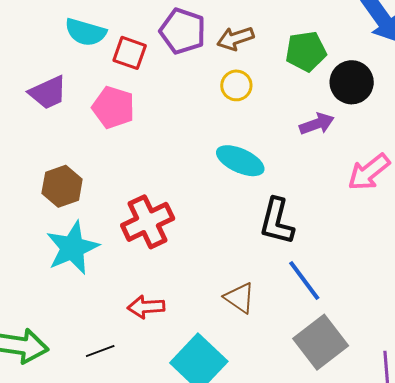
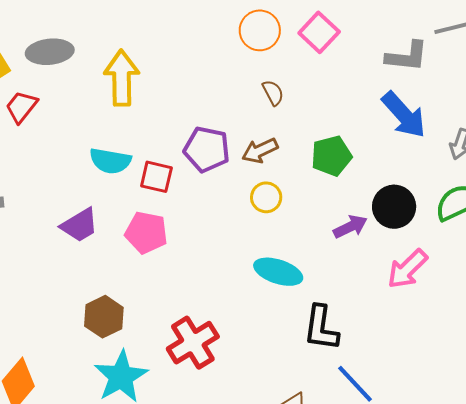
black circle: (352, 82) -> (394, 207), moved

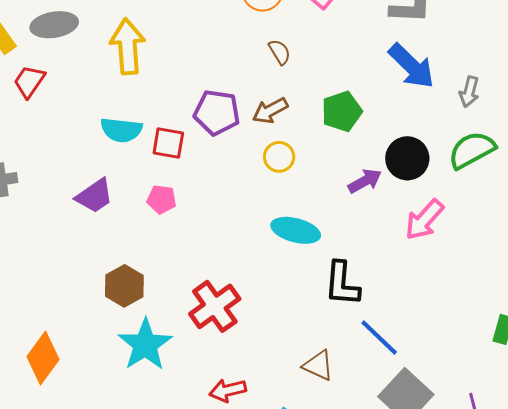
pink pentagon: (146, 233) -> (162, 199), size x0.7

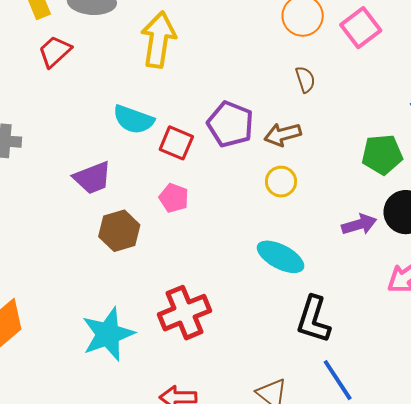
green pentagon: (342, 111) -> (382, 154), moved
pink pentagon: (162, 199) -> (174, 198), moved
brown hexagon: (124, 286) -> (119, 231), moved

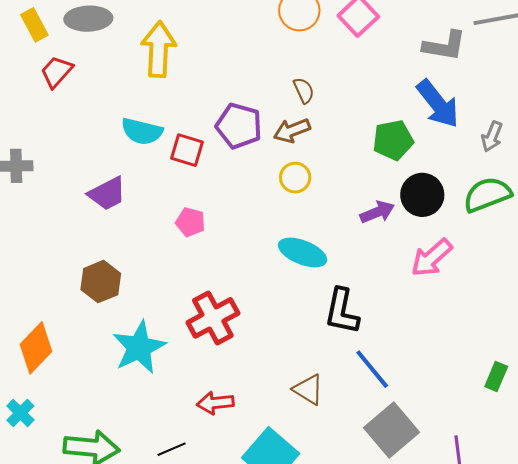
brown semicircle: (305, 79) -> (304, 90), moved
pink pentagon: (174, 198) -> (190, 222), moved
brown hexagon: (119, 231) -> (101, 282), moved

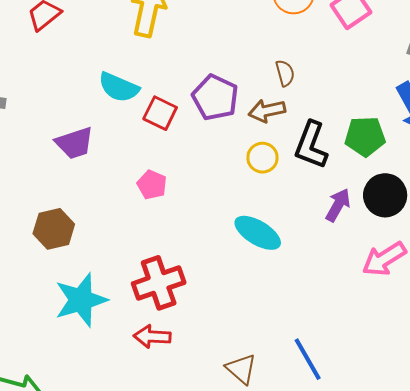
purple arrow: (377, 212) -> (338, 205), turned -48
black L-shape: (342, 311) -> (311, 145), moved
red arrow: (215, 403) -> (152, 337), moved

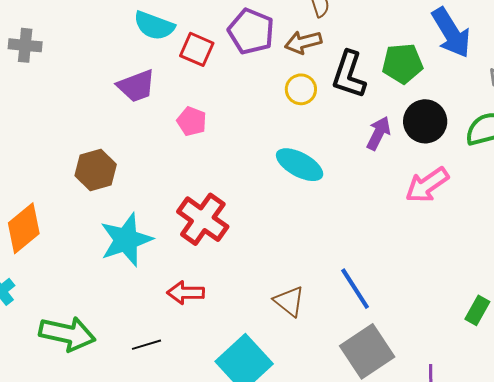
purple trapezoid: (74, 143) -> (136, 86), moved
red cross: (159, 283) -> (203, 219), turned -33
red arrow: (152, 337) -> (186, 293), moved

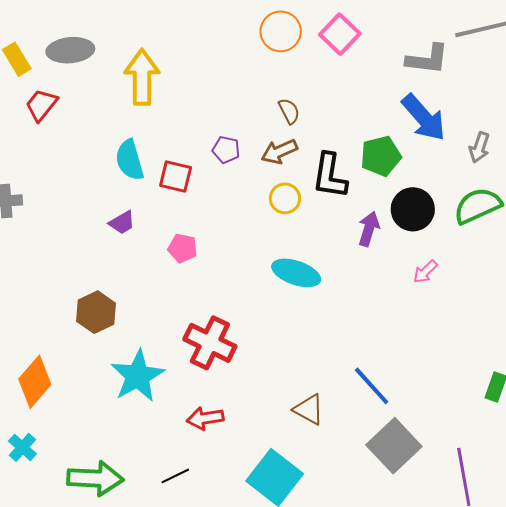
cyan semicircle: (154, 26) -> (130, 160), turned 63
purple pentagon: (251, 31) -> (226, 150), size x0.6
purple trapezoid: (136, 86) -> (122, 223), size x0.7
pink arrow: (427, 185) -> (425, 272), size x0.6

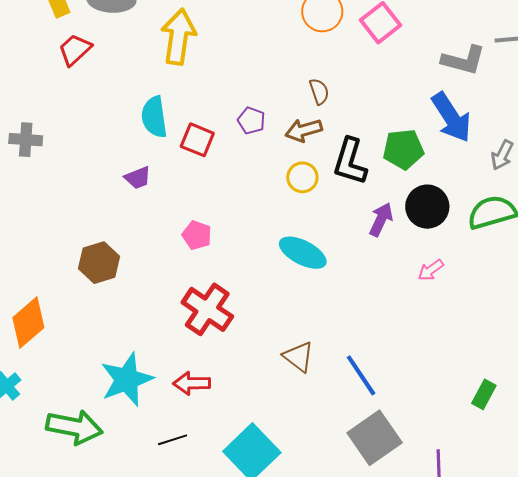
pink pentagon: (183, 248) -> (197, 235), moved
cyan star: (138, 376) -> (127, 380), moved
brown triangle: (309, 409) -> (298, 357), moved
black line: (175, 476) -> (173, 440), moved

